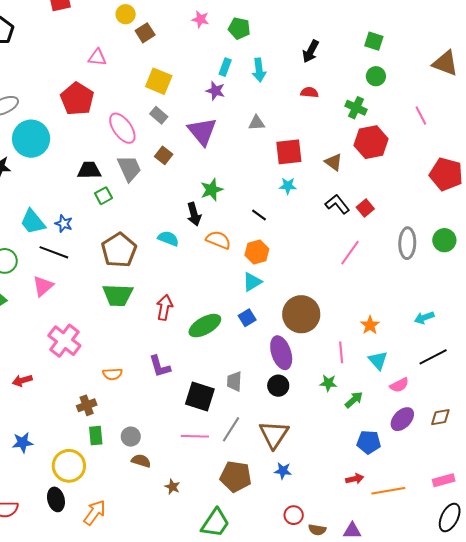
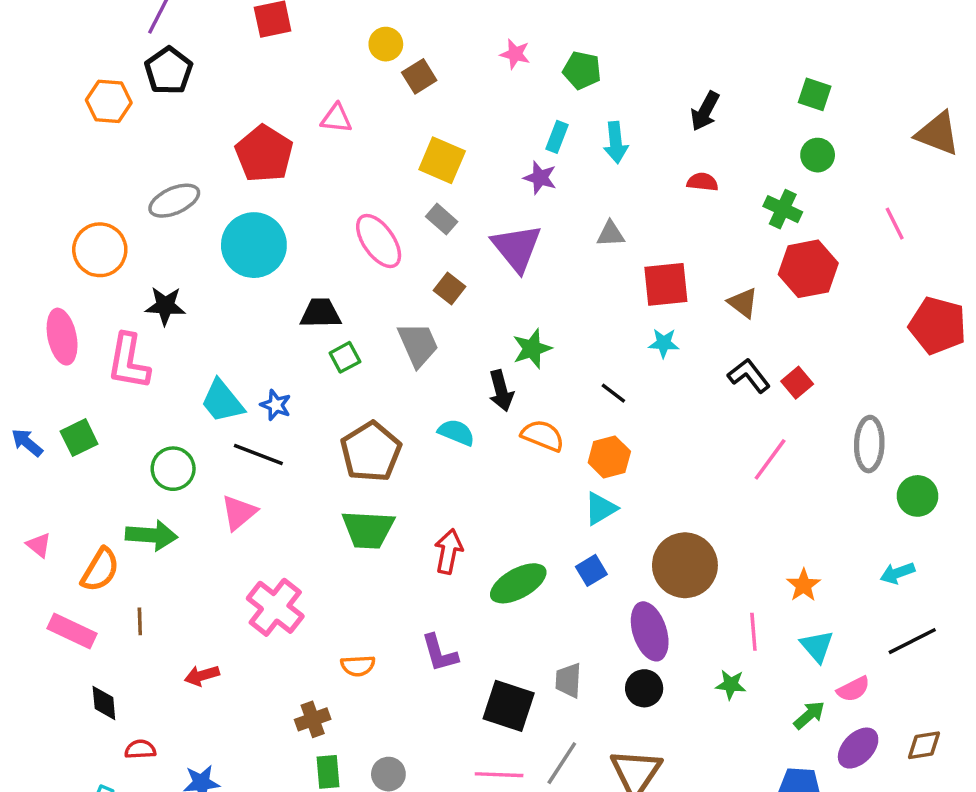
red pentagon: (77, 99) -> (264, 154), moved
cyan circle: (31, 139) -> (254, 245), moved
gray trapezoid: (129, 168) -> (418, 344), moved
green circle: (444, 240) -> (918, 496), moved
green arrow: (354, 400) -> (809, 715), moved

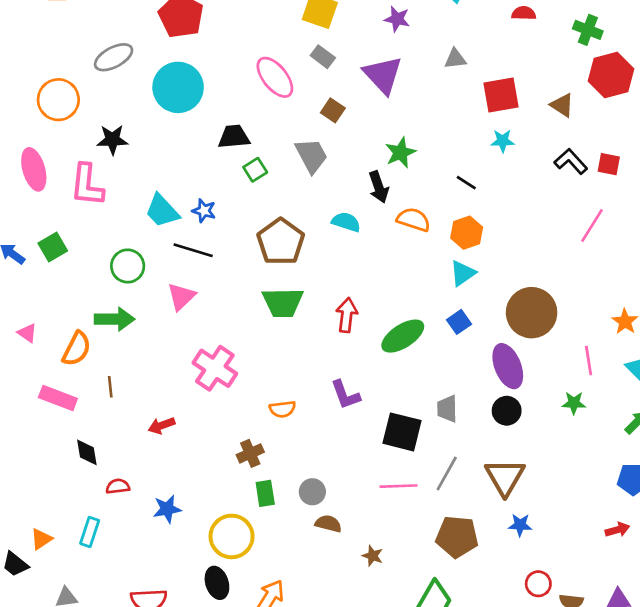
red square: (797, 383) -> (609, 164), turned -35

